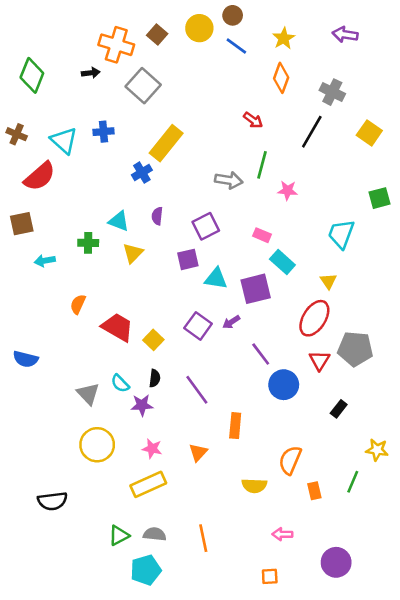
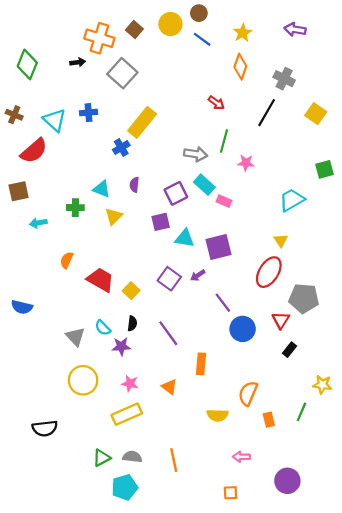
cyan trapezoid: (341, 234) -> (292, 200), turned 40
cyan rectangle: (282, 262) -> (204, 185), moved
red triangle: (319, 360) -> (281, 320), moved
orange triangle: (198, 452) -> (169, 387), turned -35

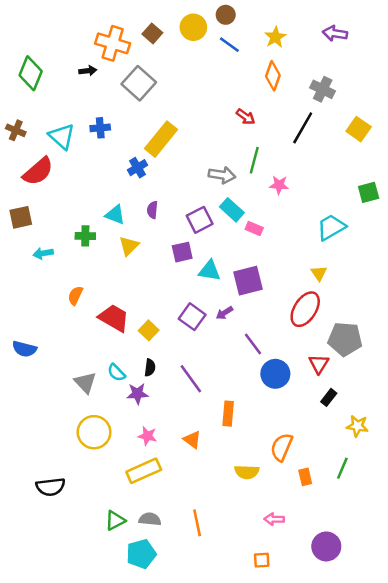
yellow star: (322, 385) -> (357, 426), moved

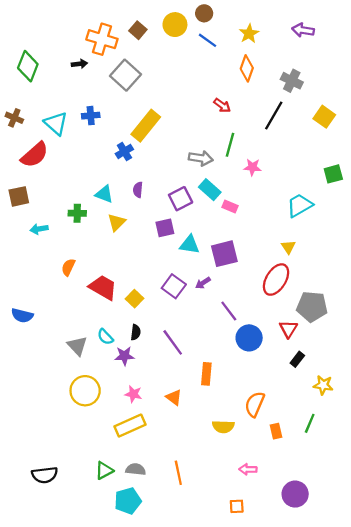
black semicircle: (51, 487) -> (45, 475), moved

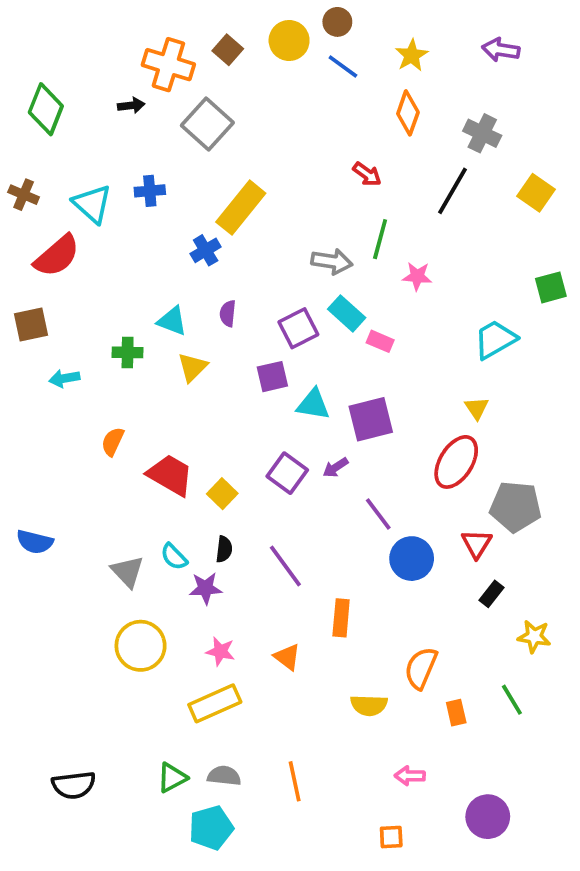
blue semicircle: (22, 315) -> (35, 542), moved
green line: (310, 423) -> (512, 700), turned -54

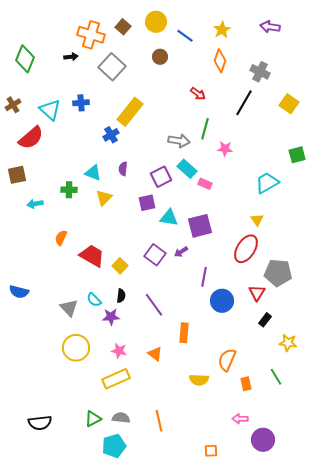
brown circle: (337, 22) -> (160, 57), moved
brown cross: (24, 195) -> (13, 105), turned 35
purple line: (378, 514) -> (204, 277), turned 48
pink arrow: (410, 776) -> (240, 419), moved

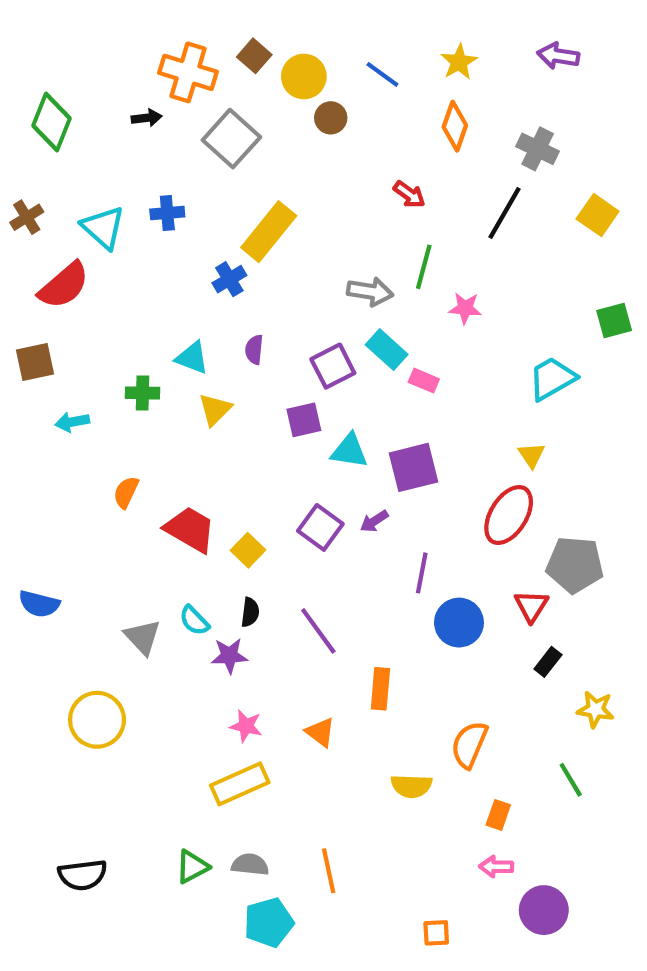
yellow circle: (156, 22) -> (304, 76), moved
yellow circle: (76, 348) -> (97, 720), moved
orange rectangle: (246, 384) -> (498, 815), moved, turned 32
cyan pentagon: (114, 446) -> (269, 922), moved

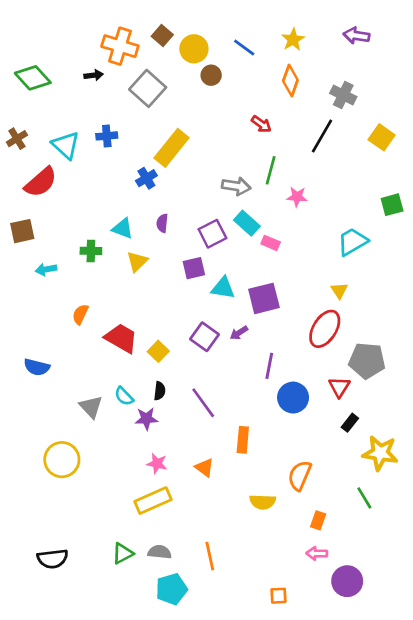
green diamond: (52, 122) -> (33, 78), turned -64
blue semicircle: (39, 604) -> (37, 367), moved
yellow star: (595, 709) -> (380, 453), size x1.5

